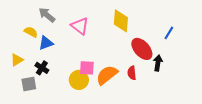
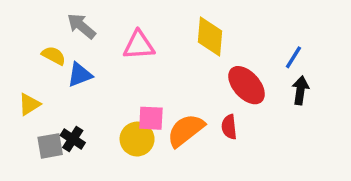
pink triangle: (80, 26) -> (139, 45), turned -42
black arrow: (158, 63) -> (300, 90), moved
black cross: (42, 68) -> (73, 139), moved

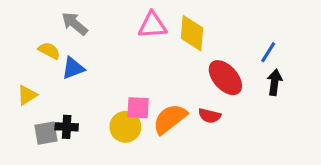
pink triangle: (139, 45) -> (152, 25), moved
red semicircle: (229, 127) -> (209, 116), turned -70
black cross: (73, 139) -> (67, 127), turned -30

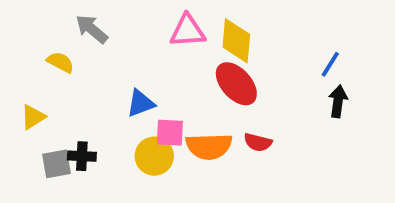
blue triangle: (73, 68) -> (141, 103), moved
red ellipse: (225, 78) -> (236, 84), moved
orange semicircle: (170, 119) -> (209, 146), turned -144

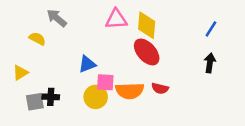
blue line: (330, 64) -> (211, 29), moved

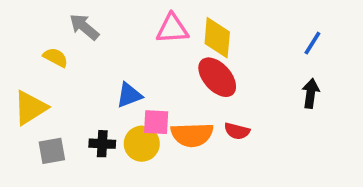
yellow triangle: (20, 73) -> (30, 108), size x1.5
black cross: (51, 97) -> (102, 144), moved

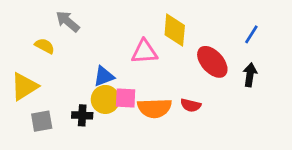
pink triangle: (172, 29) -> (144, 52), moved
red ellipse: (217, 77) -> (212, 62), moved
yellow circle: (142, 144) -> (105, 99), moved

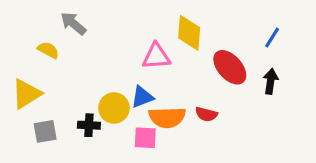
blue triangle: (104, 76) -> (142, 97), moved
pink square: (126, 98) -> (145, 138), moved

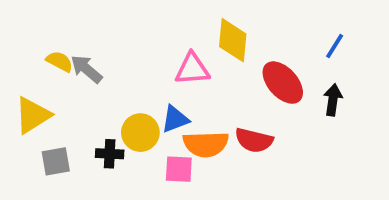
gray arrow: (73, 23) -> (86, 69), moved
red semicircle: (206, 114) -> (254, 140), size x1.4

